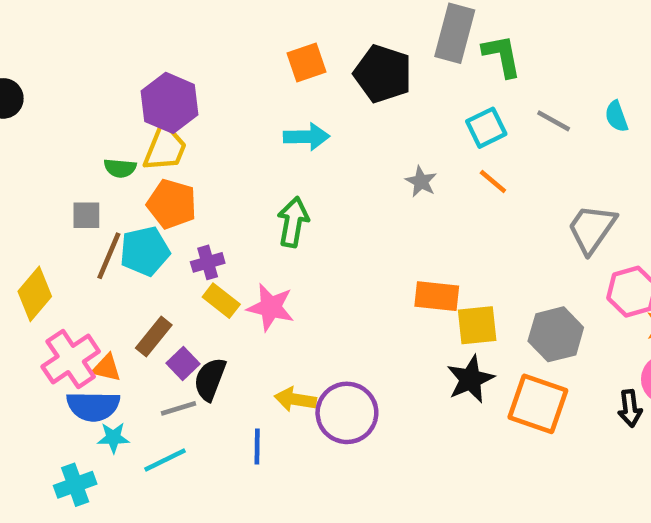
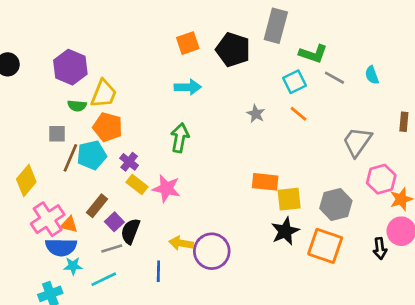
green L-shape: (502, 56) -> (313, 54), moved, turned 120
purple hexagon: (169, 103) -> (70, 67), moved
purple cross: (208, 262) -> (129, 162), turned -36

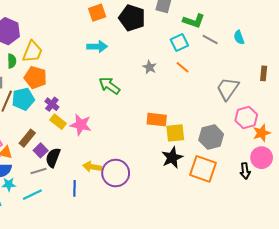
green semicircle: (77, 106) -> (12, 61), turned -96
green arrow: (180, 138) -> (109, 86), moved, turned -65

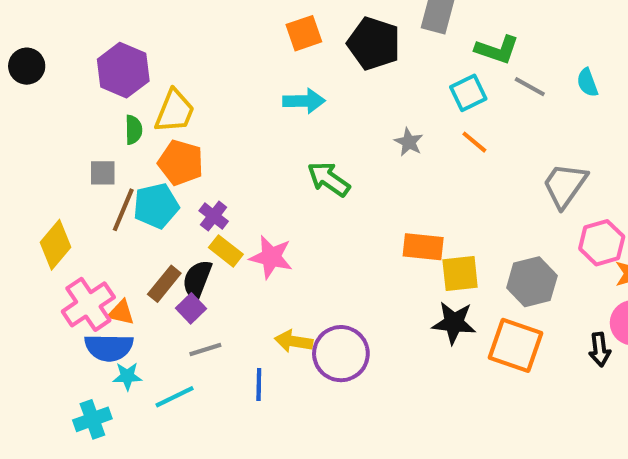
black semicircle: (53, 158) -> (197, 280), moved
black star: (172, 158) -> (454, 323), turned 30
gray line: (39, 171) -> (205, 349), moved

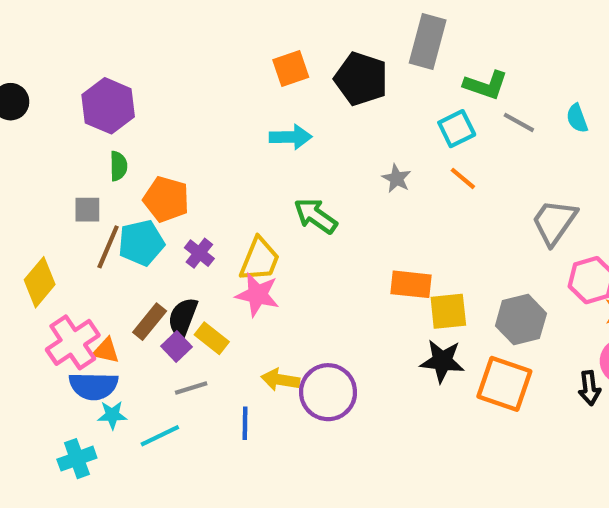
yellow trapezoid: (175, 111) -> (260, 259), moved
yellow rectangle: (226, 251) -> (212, 338), moved

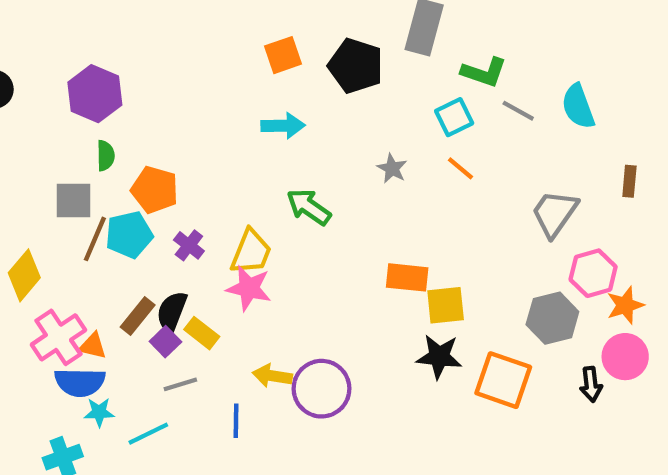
cyan semicircle: (577, 118) -> (578, 106), size x1.5
gray square: (87, 210) -> (73, 200), size x1.4
gray hexagon: (521, 320) -> (552, 318), moved

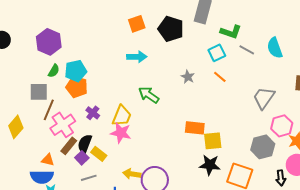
green semicircle: (106, 156) -> (54, 71), turned 32
cyan pentagon: (129, 235) -> (76, 71), moved
pink cross: (58, 337) -> (63, 125), moved

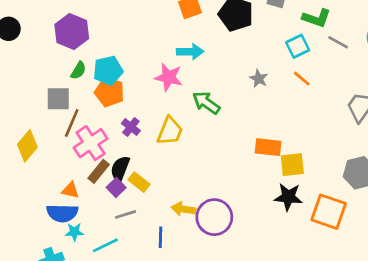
pink star: (121, 133) -> (169, 77), moved

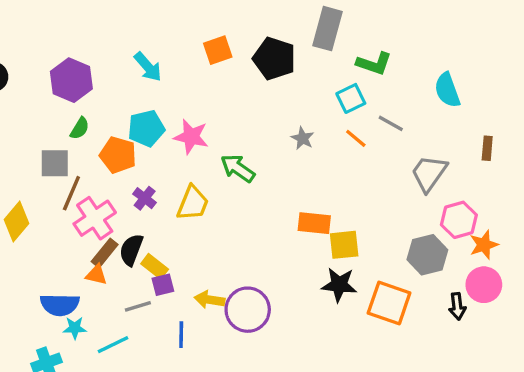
gray line: (338, 42) -> (391, 123), moved
cyan arrow: (190, 52) -> (148, 67), moved, turned 50
cyan pentagon: (108, 70) -> (146, 128), moved
purple square: (116, 187) -> (163, 285), moved, turned 30
orange triangle: (70, 190) -> (96, 275), moved

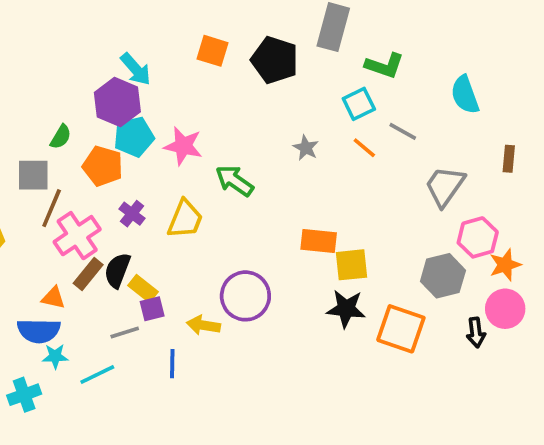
orange square: (218, 50) -> (213, 51), turned 36
purple hexagon: (71, 80) -> (117, 102), moved
orange triangle: (96, 275) -> (53, 298), moved
purple circle: (248, 310) -> (245, 296), moved

